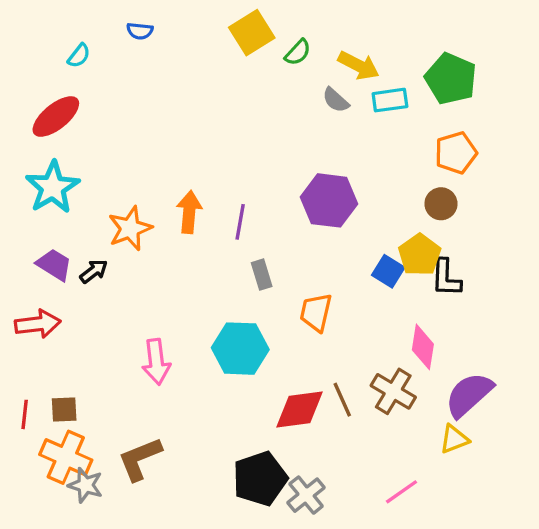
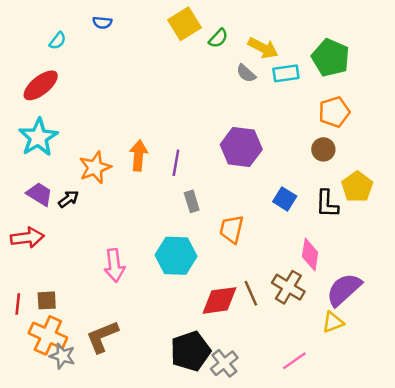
yellow pentagon: (420, 255) -> (357, 187), moved

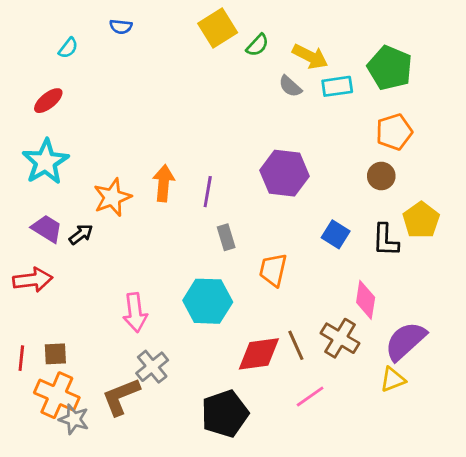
red ellipse: (41, 85) -> (48, 101), size x0.7
pink line: (294, 361) -> (310, 397), moved
gray cross: (224, 363) -> (152, 367), moved

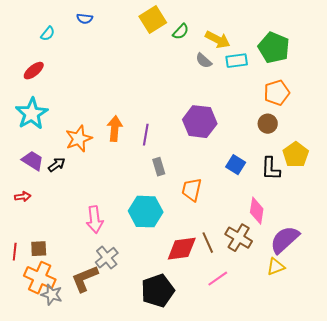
red arrow: (33, 280) -> (23, 197), size x0.6

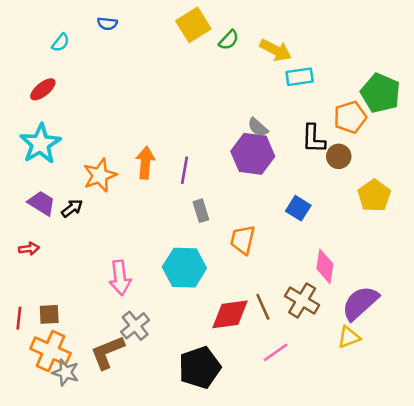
green pentagon: (274, 48) -> (380, 93), moved
gray semicircle: (204, 61) -> (258, 127), moved
black L-shape: (271, 169) -> (313, 139), moved

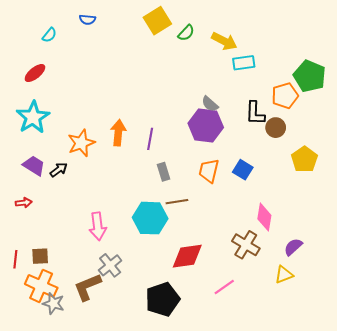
orange trapezoid: (243, 240) -> (209, 171), moved
purple semicircle: (360, 303) -> (293, 247), size x0.6
brown line: (263, 307) -> (177, 202), moved, turned -75

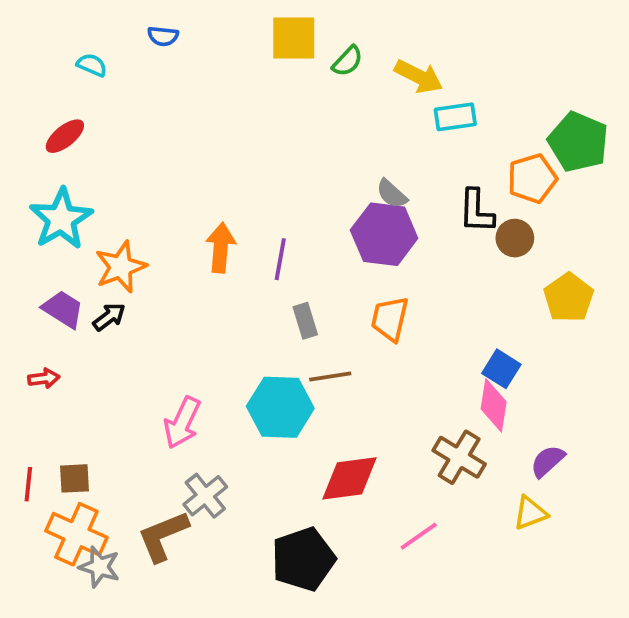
yellow square: (157, 21) -> (294, 38), turned 32
cyan semicircle: (49, 35) -> (92, 65), turned -105
orange star: (81, 143) -> (121, 267), moved
blue square: (243, 170) -> (501, 369), moved
pink arrow: (98, 226) -> (182, 423), turned 32

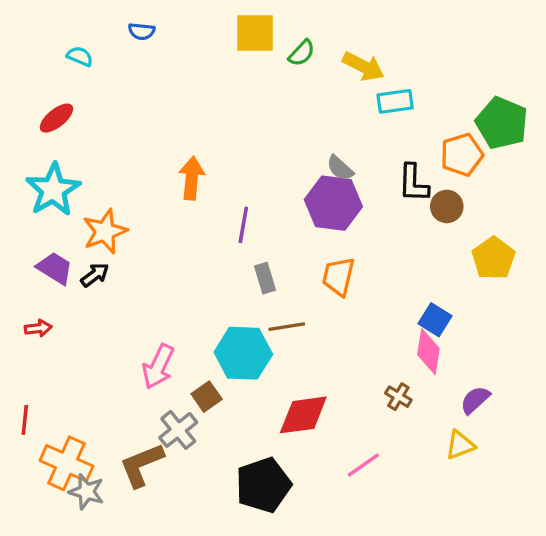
orange arrow: (221, 248) -> (192, 178), moved
brown cross: (459, 457) -> (398, 397), size x0.6
brown square: (75, 478) -> (207, 397), moved, turned -32

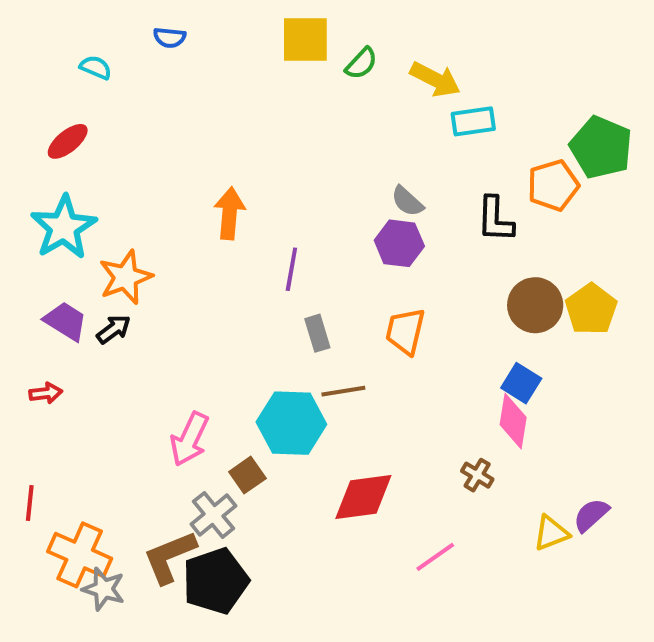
purple hexagon: (333, 203) -> (399, 243), size x0.7
brown circle: (447, 206) -> (535, 305), moved, size x1.4
purple semicircle: (475, 400) -> (591, 515), moved
black pentagon: (263, 485) -> (215, 581), moved

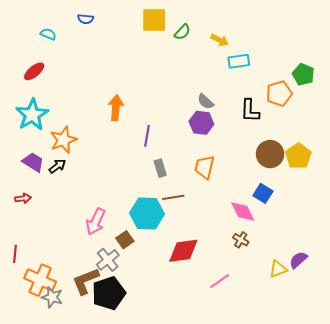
yellow arrow: (435, 79) -> (220, 40), size x0.7
green pentagon: (601, 147) -> (303, 74), size x0.7
pink diamond: (513, 421) -> (243, 211), moved, turned -36

